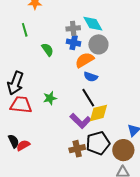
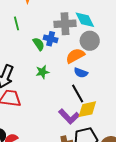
gray cross: (73, 28) -> (65, 24), size x1.5
blue cross: (74, 43) -> (51, 39), moved
green star: (50, 98) -> (42, 72), moved

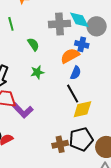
blue cross: (51, 39) -> (82, 44), moved
gray circle: (90, 41) -> (97, 26), moved
blue semicircle: (81, 73) -> (76, 73), turned -88
purple L-shape: (69, 116) -> (23, 111), moved

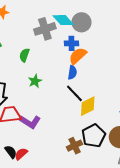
green semicircle: (33, 44) -> (24, 55), turned -112
orange semicircle: (70, 56) -> (78, 56), moved

